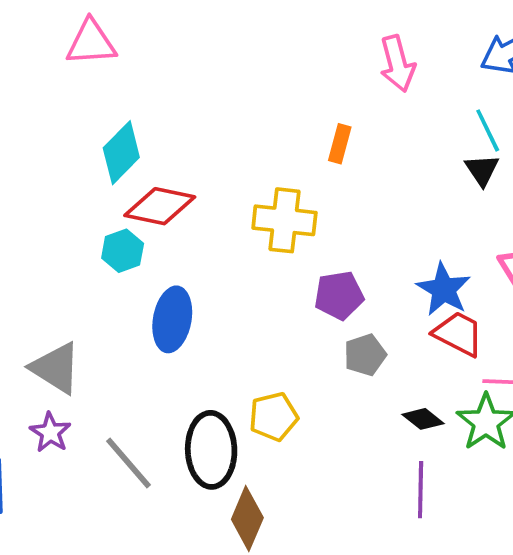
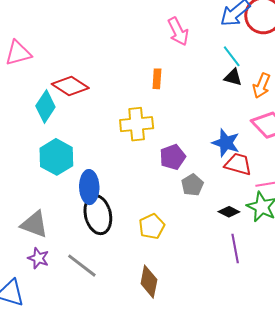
black triangle: (482, 170) -> (233, 77), turned -30
red diamond: (160, 206) -> (70, 86), moved, turned 33
cyan hexagon: (123, 251) -> (56, 157), size x1.6
black ellipse: (211, 450) -> (98, 215), moved

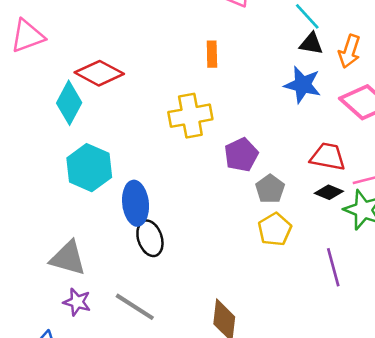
blue star: (226, 143) -> (303, 85), moved
black diamond: (229, 212) -> (329, 192), moved
black ellipse: (98, 215) -> (150, 238), size x0.7
yellow pentagon: (152, 226) -> (275, 229), moved

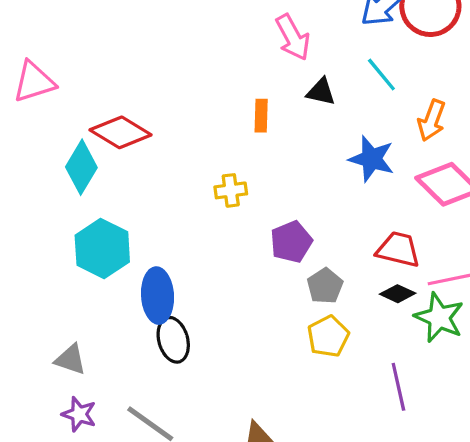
black triangle: (311, 44) -> (321, 92), moved
yellow cross: (190, 116) -> (231, 190), size x0.6
gray triangle: (68, 258) -> (70, 360), size x0.7

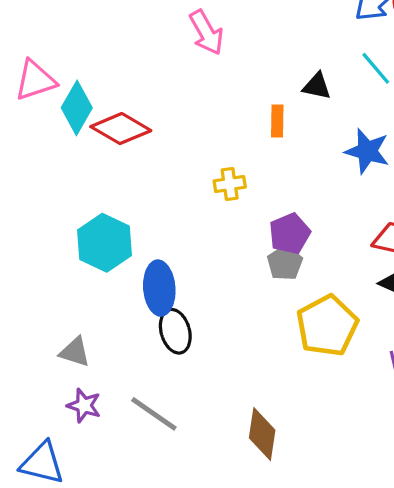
pink arrow: (293, 37) -> (206, 32), moved
orange rectangle: (261, 116) -> (277, 121), moved
cyan diamond: (81, 167) -> (77, 108), moved
gray pentagon: (325, 286) -> (285, 263), moved
yellow pentagon: (328, 336) -> (327, 326), size x1.5

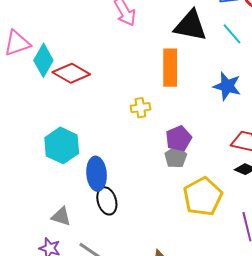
black triangle: (317, 86) -> (190, 26), moved, size x1.8
orange rectangle: (277, 121) -> (170, 68), size x1.8
gray triangle: (75, 352) -> (61, 217), moved

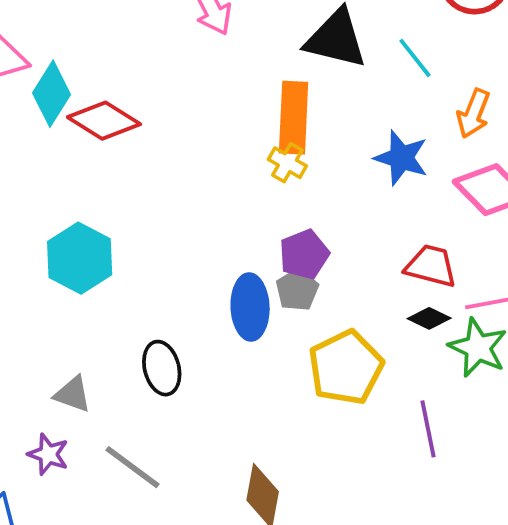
yellow cross: (140, 108) -> (287, 163), moved, turned 36
blue ellipse: (97, 174) -> (250, 307), moved

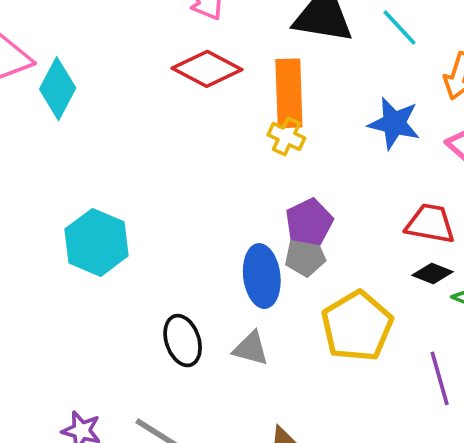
red diamond: (104, 121) -> (207, 69), moved
gray pentagon: (297, 290) -> (305, 256), turned 30
gray triangle: (73, 394) -> (251, 348), moved

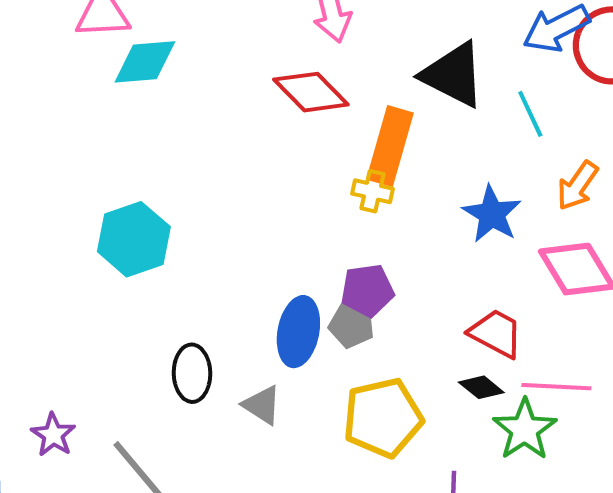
cyan diamond: (58, 89) -> (145, 62), turned 40
yellow cross: (286, 136) -> (372, 191), turned -30

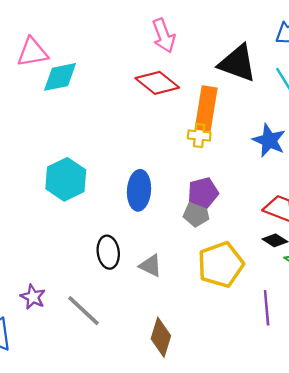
blue ellipse: (298, 332) -> (139, 190), moved

